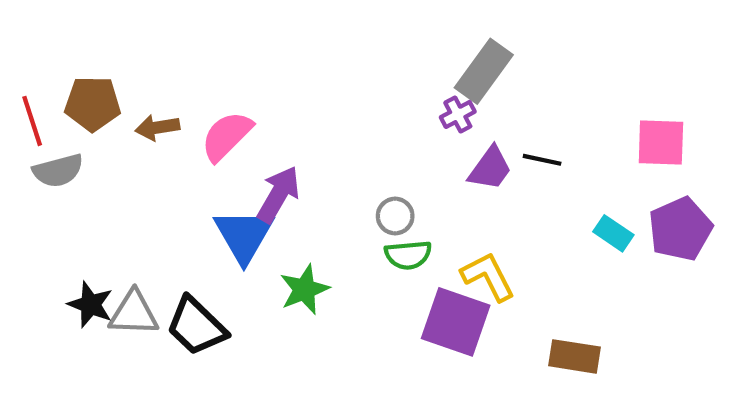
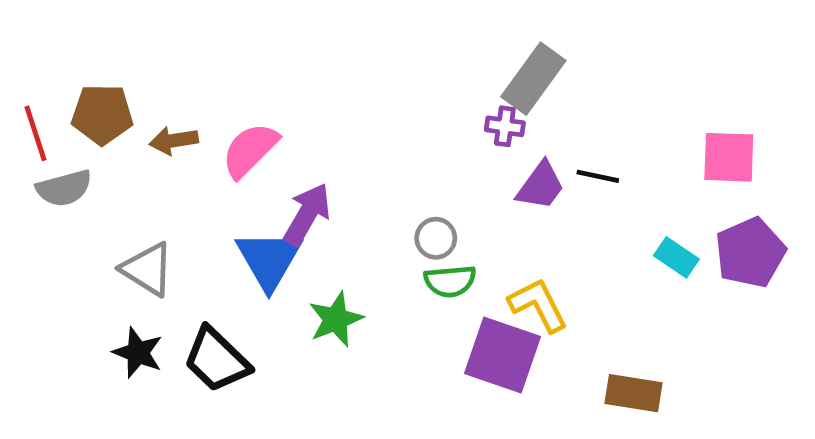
purple cross: (458, 114) -> (505, 126), turned 36
black star: (90, 305) -> (138, 353), moved
gray triangle: (134, 313) -> (147, 269), moved, turned 30

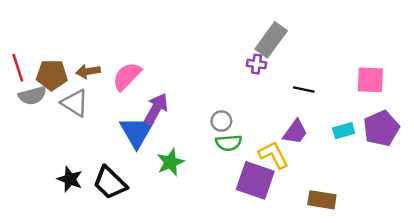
brown pentagon: (102, 114) -> (52, 75), moved
purple trapezoid: (541, 186) -> (295, 132), moved
cyan rectangle: (676, 257) -> (344, 131), turned -50
gray triangle: (147, 269) -> (75, 103), moved

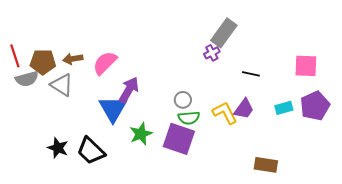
purple cross: (256, 64) -> (212, 53), turned -35
yellow L-shape: (273, 155) -> (225, 113), moved
purple square: (255, 180) -> (179, 139), moved

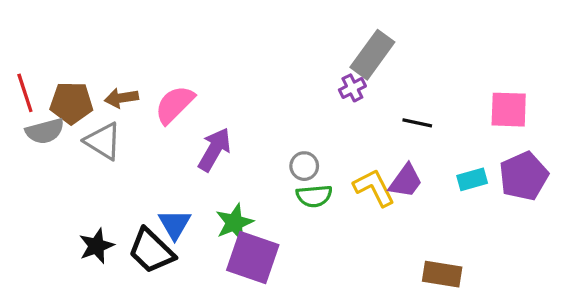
blue triangle: (113, 109) -> (175, 224), moved, size x0.7
purple square: (179, 139) -> (253, 258), moved
black star: (58, 148) -> (96, 246), turned 30

